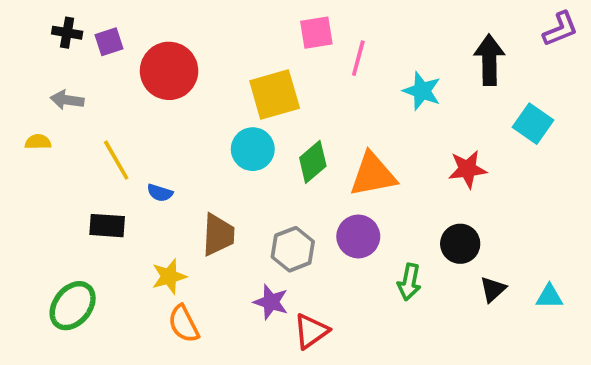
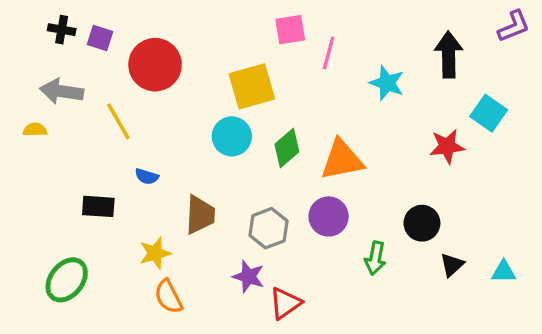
purple square: (109, 42) -> (100, 38), turned 36
gray arrow: (67, 100) -> (62, 91), size x1.4
yellow line: (116, 160) -> (118, 121), moved
red star: (467, 169) -> (447, 146), moved

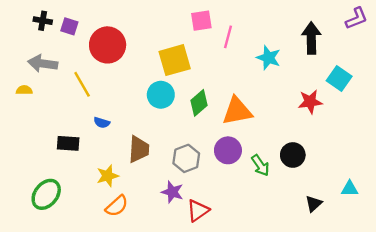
green arrow: (375, 258) -> (260, 165), moved, turned -45
black triangle: (452, 265) -> (314, 204), moved
orange semicircle: (168, 297) -> (117, 206), turned -105

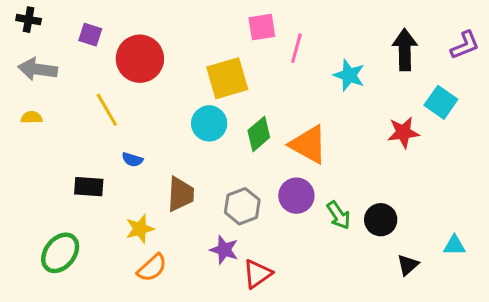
purple L-shape: (356, 18) -> (465, 45), moved
black cross: (43, 21) -> (29, 20), moved
gray arrow: (43, 64) -> (38, 69), moved
orange triangle: (237, 111) -> (308, 144), turned 40
black circle: (293, 155) -> (381, 220), moved

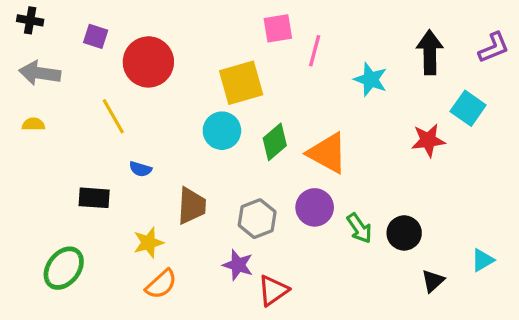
cyan triangle: (454, 245) -> (482, 260), turned -30

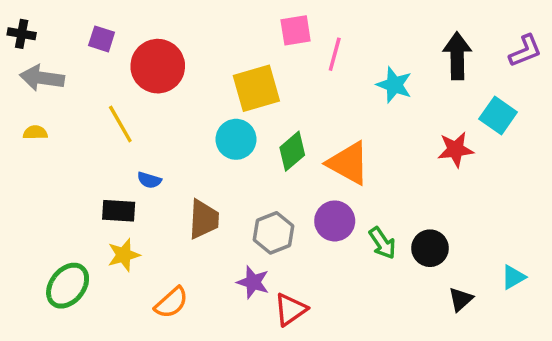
black cross: (30, 20) -> (22, 34), moved
black rectangle: (94, 198) -> (119, 211), moved
yellow star: (148, 243) -> (124, 255), moved

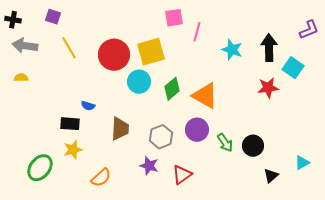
purple square: (102, 39) -> (53, 17), moved
black arrow: (457, 56) -> (269, 48), moved
red circle: (158, 66) -> (114, 55), moved
yellow line: (120, 124) -> (69, 48), moved
red triangle: (290, 309) -> (182, 175), moved

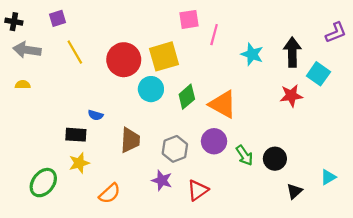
purple square: (53, 17) -> (57, 18), turned -35

